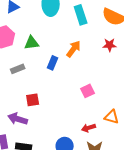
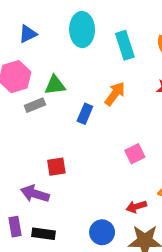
gray rectangle: (18, 69) -> (35, 105), moved

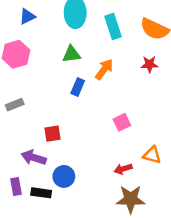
green triangle: (55, 85) -> (71, 54), moved
gray rectangle: (35, 105) -> (15, 105), moved
blue circle: (102, 232) -> (64, 176), moved

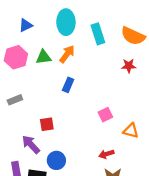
green triangle: (71, 54) -> (44, 57), moved
orange arrow: (104, 69) -> (67, 54), moved
orange triangle: (152, 155) -> (131, 131), moved
purple arrow: (34, 158) -> (31, 144), turned 30

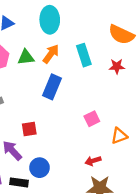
cyan rectangle: (98, 34) -> (84, 55), moved
blue rectangle: (68, 85) -> (52, 87), size x1.5
orange triangle: (131, 131) -> (119, 136), turned -35

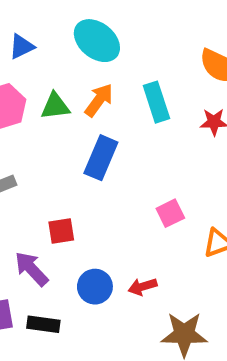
cyan ellipse: (50, 20) -> (97, 41), turned -50
red arrow: (93, 161) -> (143, 287), moved
blue circle: (39, 168) -> (95, 287), moved

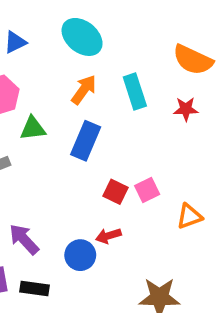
green triangle: (55, 106) -> (33, 128), moved
red square: (61, 231) -> (115, 192), moved, turned 35
red arrow: (143, 287) -> (108, 236), moved

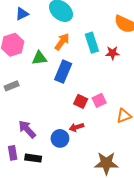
red star: (186, 109) -> (112, 53), moved
green triangle: (33, 128) -> (39, 58), moved

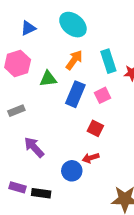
pink square: (99, 100) -> (102, 95), moved
purple arrow: (27, 129) -> (34, 147), moved
purple rectangle: (13, 153) -> (18, 187), turned -64

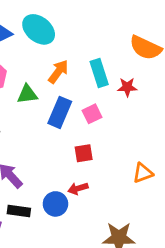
cyan ellipse: (73, 25) -> (39, 29), moved
red square: (95, 128) -> (84, 153), turned -35
black rectangle: (41, 193) -> (19, 211), moved

